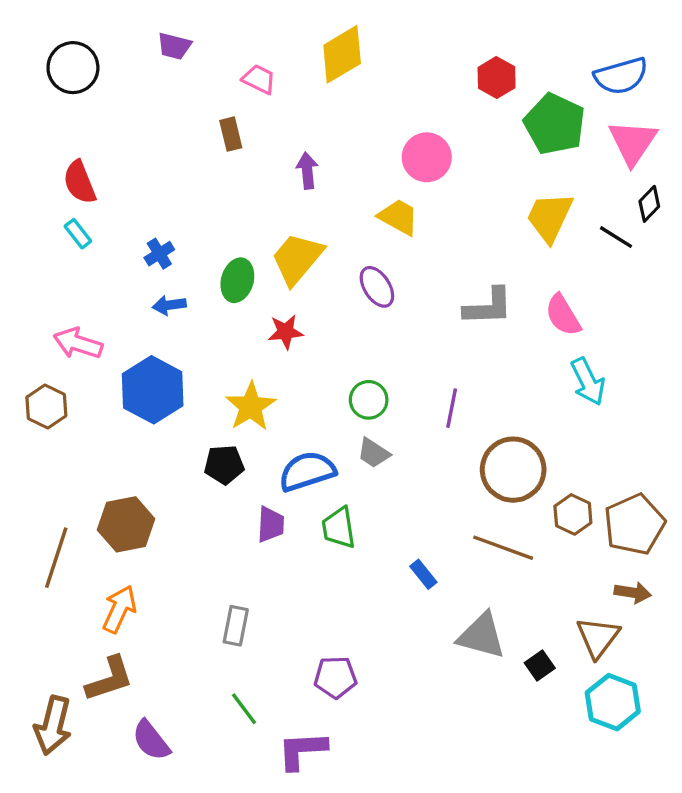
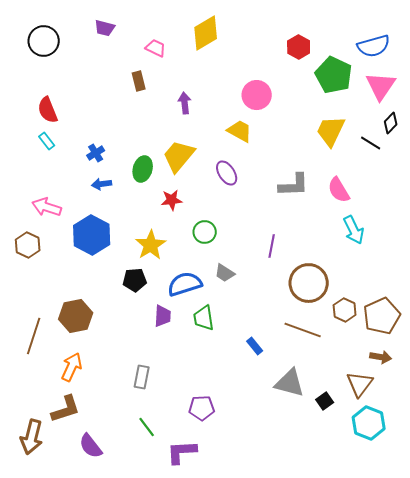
green circle: (369, 400) -> (205, 232), moved

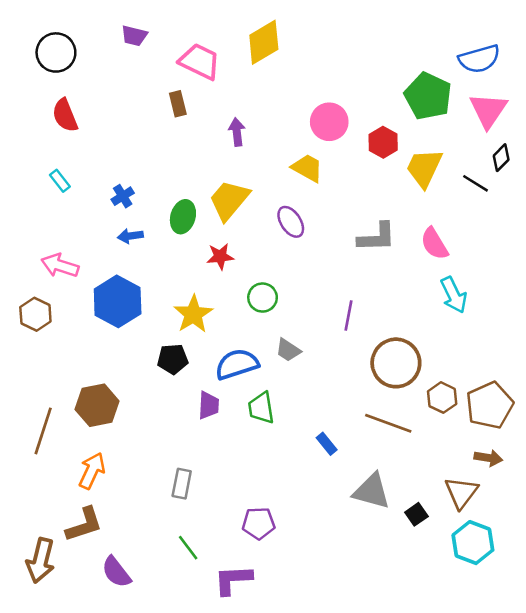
red hexagon: (299, 47) -> (383, 142), moved
pink trapezoid: (156, 48) -> (200, 61), size x1.6
red semicircle: (48, 110) -> (65, 115), moved

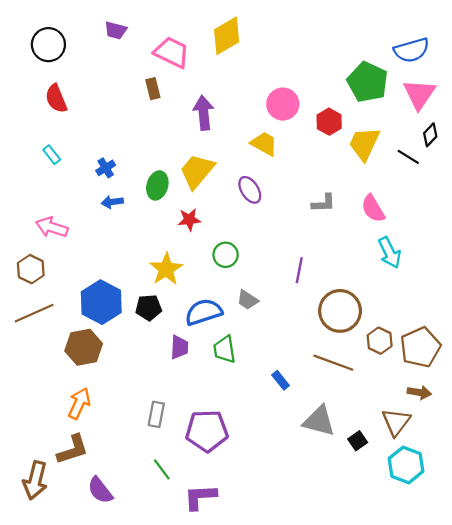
purple arrow: (237, 132) -> (204, 113), size x1.4
gray L-shape: (377, 237) -> (324, 203), size x0.7
blue hexagon: (118, 301) -> (101, 302), moved
brown line: (43, 431) -> (34, 313), moved, turned 48
purple pentagon: (259, 523) -> (207, 431), moved, size x1.5

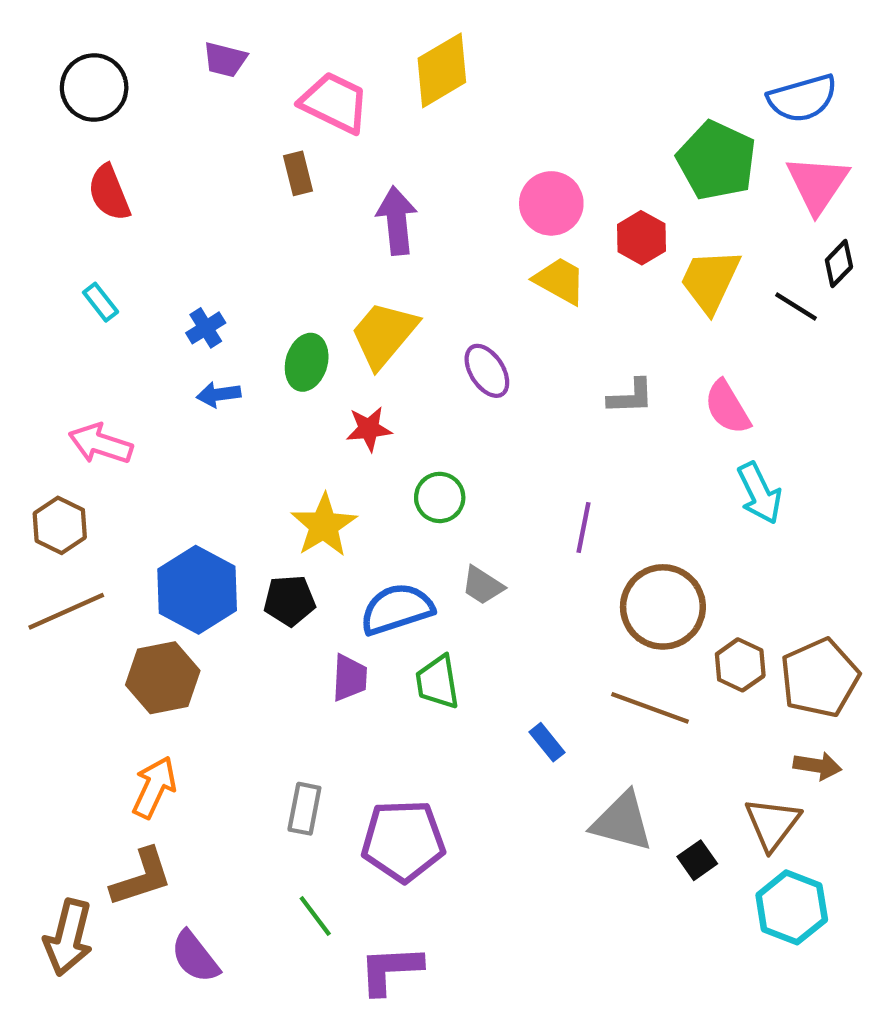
yellow trapezoid: (264, 144) -> (560, 281), moved

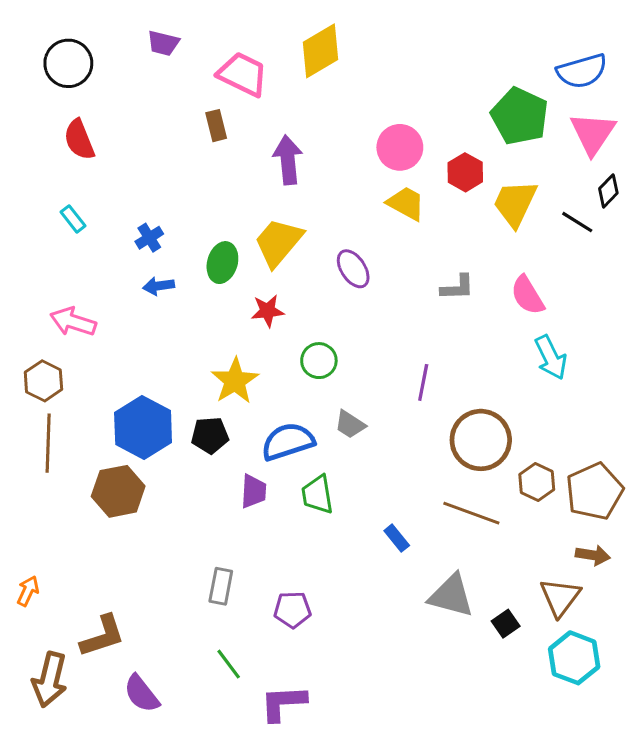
brown line: (66, 611) -> (48, 443), turned -64
orange arrow: (154, 787) -> (28, 591), moved, size x0.7
purple pentagon: (403, 841) -> (292, 610), size x0.6

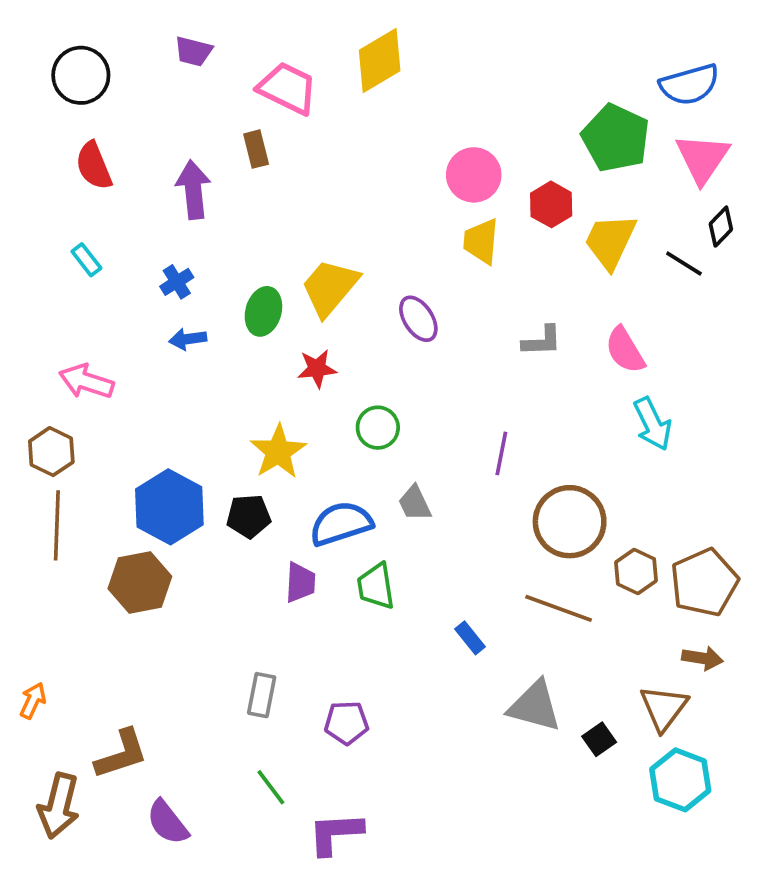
purple arrow: (288, 160) -> (193, 190), moved
yellow trapezoid: (406, 203) -> (481, 241), turned -114
gray trapezoid: (350, 424) -> (415, 503), turned 32

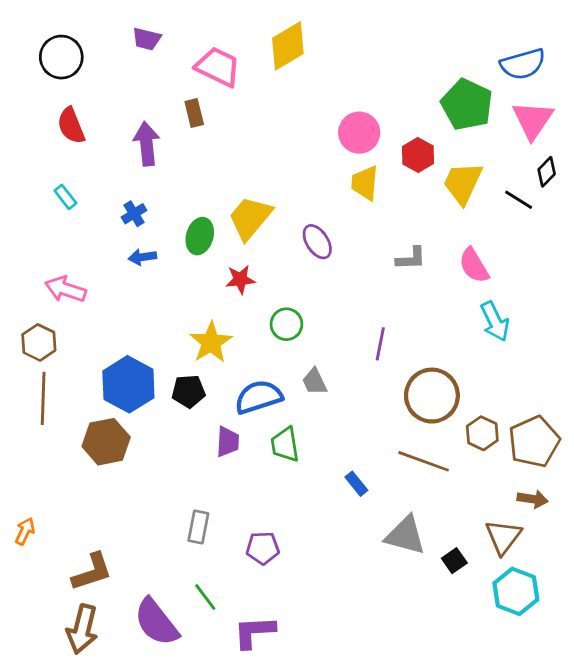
brown arrow: (59, 806) -> (82, 629), moved
purple semicircle: (168, 822) -> (156, 622), moved, size x1.4

